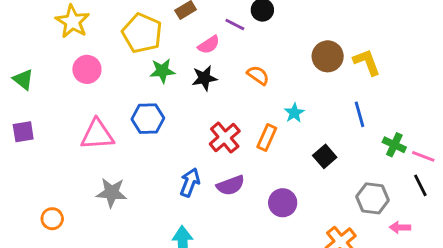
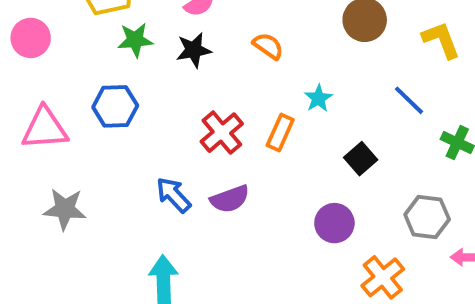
yellow L-shape: (367, 62) -> (441, 40), moved
blue line: (360, 114) -> (409, 100), turned -30
blue arrow: (190, 182) -> (173, 195), turned -64
purple circle: (283, 203) -> (334, 223), moved

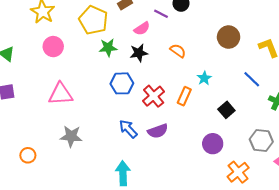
blue hexagon: (115, 106) -> (122, 83), moved

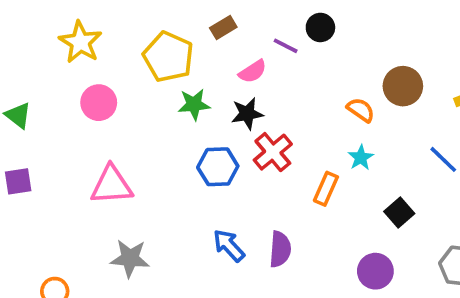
orange semicircle: (178, 51) -> (361, 110), moved
red cross: (154, 96) -> (273, 152), moved
purple semicircle: (158, 131) -> (280, 249), turned -66

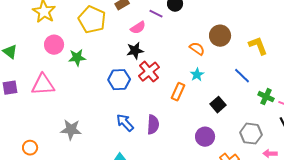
green star: (194, 104) -> (77, 58), moved
pink triangle: (112, 185) -> (43, 85), moved

